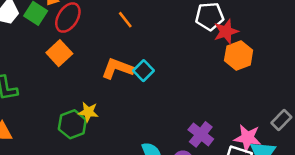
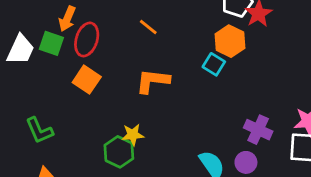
orange hexagon: (239, 55) -> (230, 41), moved
cyan square: (144, 71) -> (214, 64), moved

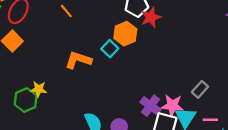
orange L-shape: (153, 81) -> (78, 60), moved
purple cross: (258, 130) -> (151, 106), moved

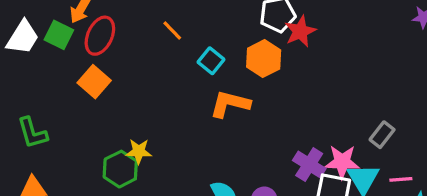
cyan square: (110, 49) -> (211, 61), moved
orange L-shape: (78, 60) -> (230, 104), moved

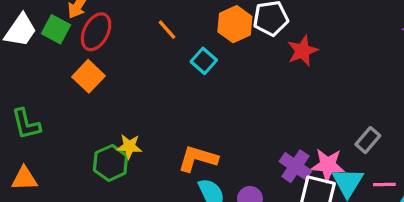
red star: (300, 31) -> (302, 51), moved
orange hexagon: (264, 59) -> (235, 24), moved
orange L-shape: (230, 104) -> (198, 159), moved

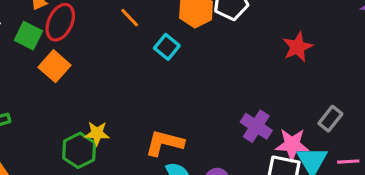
green square: (56, 29) -> (28, 36), moved
red star: (302, 51) -> (298, 47), moved
purple cross: (295, 166) -> (256, 126), moved

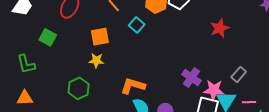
green square: (28, 36) -> (48, 37), moved
orange square: (54, 66) -> (100, 37), moved, turned 36
yellow star: (97, 133) -> (96, 60), moved

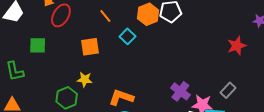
red star: (220, 28) -> (237, 46), moved
green square: (48, 37) -> (38, 45), turned -30
yellow star: (96, 60) -> (85, 79), moved

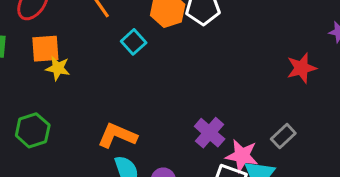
orange square: (90, 47) -> (45, 49), moved
yellow star: (85, 79) -> (58, 68), moved

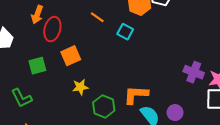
yellow star: (58, 68) -> (80, 87), moved
green hexagon: (33, 130) -> (104, 107), moved

